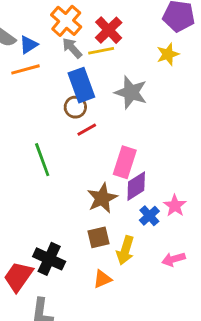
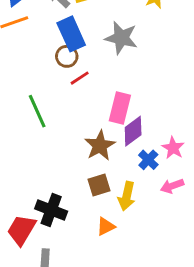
pink arrow: (173, 259) -> (172, 186), moved

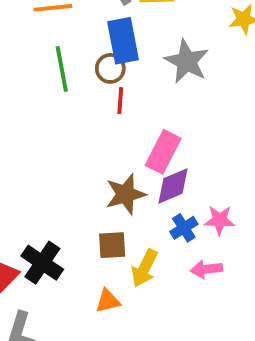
red line: (80, 78) -> (120, 101), turned -66
green line: (37, 111) -> (62, 69), moved
pink star: (173, 148) -> (220, 220), turned 30

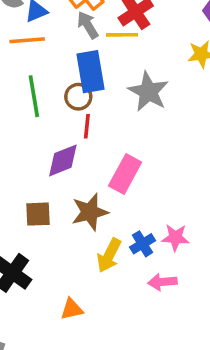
purple diamond: (173, 186) -> (63, 160), moved
brown square: (112, 245) -> (38, 214), moved
yellow arrow: (144, 268) -> (109, 255), moved

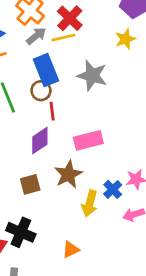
gray arrow: (88, 25) -> (36, 36), turned 95
pink rectangle: (125, 174) -> (88, 140), turned 60

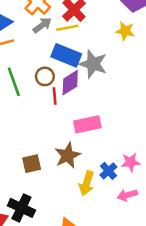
yellow star: (125, 39) -> (125, 31), turned 30
blue rectangle: (46, 70) -> (66, 55), moved, turned -48
purple diamond: (40, 141) -> (70, 83), moved

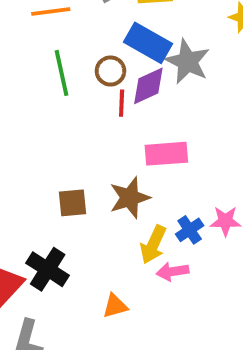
pink arrow: (127, 195) -> (173, 271), moved

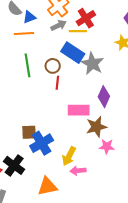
purple diamond: (148, 86) -> (104, 97), moved, turned -45
brown star: (130, 198) -> (96, 127), moved
blue cross: (190, 230) -> (42, 143), moved, size x1.6
orange triangle: (115, 306) -> (47, 186), size x1.5

